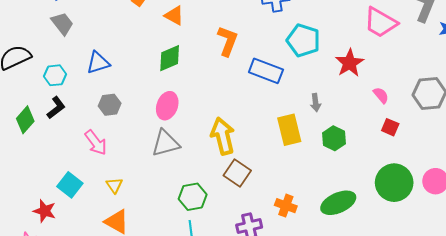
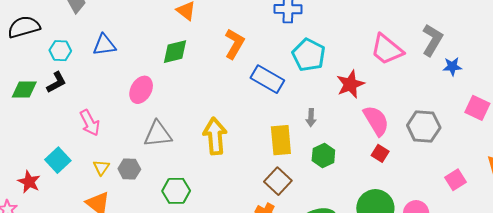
pink semicircle: (381, 95) -> (376, 121), size x1.8
gray hexagon: (110, 105) -> (129, 169), moved
pink ellipse: (167, 106) -> (141, 90), moved
green diamond: (25, 120) -> (24, 90), turned 40
brown square: (237, 173) -> (278, 181), moved

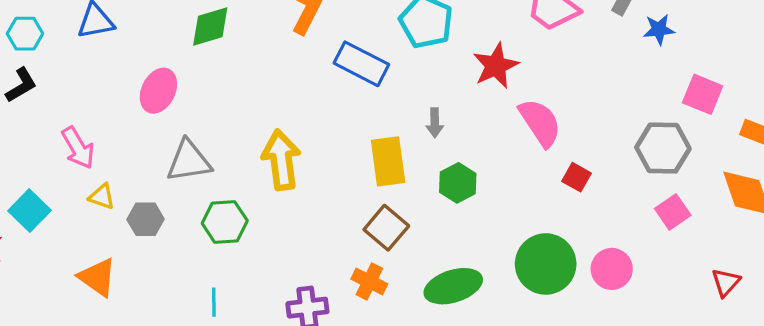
gray hexagon: (424, 126) -> (663, 148), moved
red square: (380, 153) -> (576, 177), moved
yellow triangle: (101, 168) -> (102, 197), moved, turned -42
green hexagon: (176, 191) -> (225, 222), moved

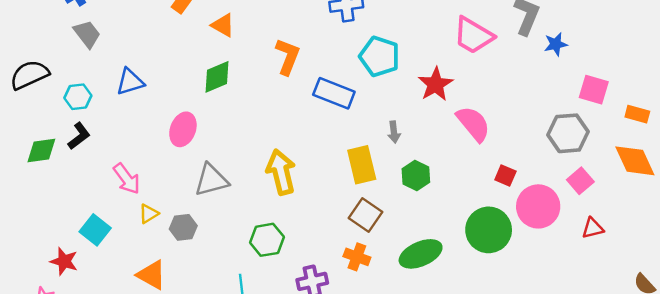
red square: (576, 177) -> (505, 176), moved
yellow triangle: (102, 197) -> (149, 214), turned -45
green hexagon: (225, 222) -> (267, 240), moved
pink circle: (612, 269) -> (538, 206), moved, size x1.4
red triangle: (726, 282) -> (593, 228), moved, turned 40

